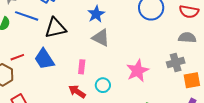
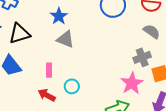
gray semicircle: (187, 38) -> (152, 32), turned 36
pink star: (138, 71) -> (132, 83), moved

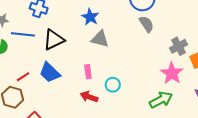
gray semicircle: (152, 32) -> (147, 24), moved, turned 30

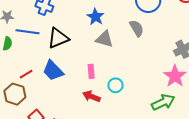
gray semicircle: (147, 24) -> (137, 28), moved

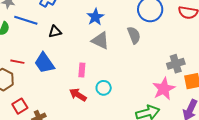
black triangle: (58, 38) -> (55, 32), size x0.6
red line: (26, 74) -> (17, 62), turned 32

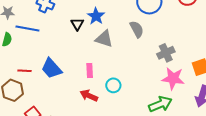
black triangle: (55, 32) -> (77, 24), moved, turned -40
gray cross: (176, 64) -> (166, 53), moved
pink star: (164, 89) -> (173, 78), turned -30

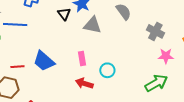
gray cross: (166, 53) -> (155, 31), turned -30
pink star: (173, 78) -> (166, 56), size x0.7

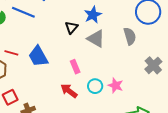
black triangle: (64, 14) -> (71, 27), moved
pink star: (166, 56) -> (116, 85), moved
pink rectangle: (82, 58) -> (75, 67), turned -32

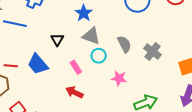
black triangle: (71, 27) -> (57, 40), moved
gray semicircle: (130, 36) -> (124, 44), moved
cyan circle: (95, 86) -> (99, 56), moved

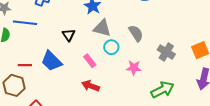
gray cross: (153, 52) -> (166, 52), moved

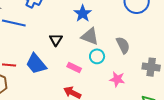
gray cross: (166, 52) -> (151, 67), turned -30
pink rectangle: (90, 61) -> (74, 68), turned -32

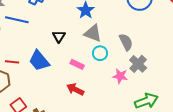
gray cross: (151, 67) -> (138, 64), moved, turned 36

